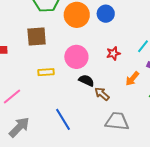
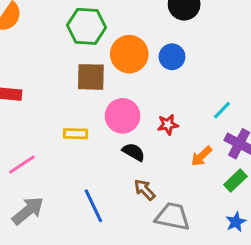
brown square: (37, 36) -> (91, 77), moved
red star: (113, 53) -> (168, 125), moved
brown arrow: (102, 94) -> (145, 190), moved

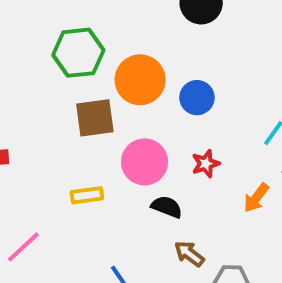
blue circle: (172, 57) -> (197, 98), moved

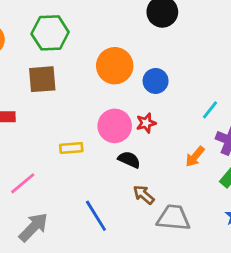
green hexagon: (78, 53) -> (50, 33), moved
brown square: (95, 118) -> (42, 79), moved
red star: (206, 164) -> (146, 123), moved

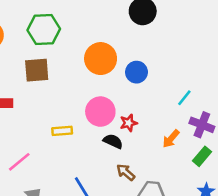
red star: (146, 123) -> (129, 123), moved

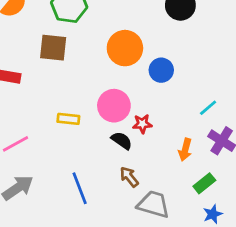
orange arrow: (171, 139) -> (185, 150), turned -36
green rectangle: (202, 156) -> (204, 183), moved

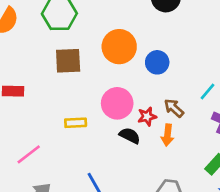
brown square: (53, 48) -> (68, 61), moved
orange arrow: (185, 150) -> (168, 135), moved
brown arrow: (129, 177) -> (174, 108), moved

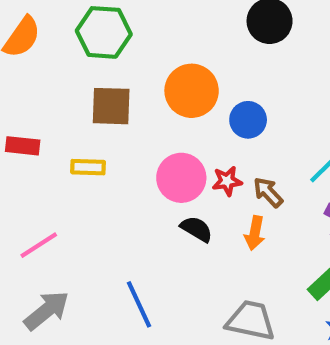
red star: (147, 116) -> (227, 181), moved
yellow rectangle: (76, 123) -> (88, 167), moved

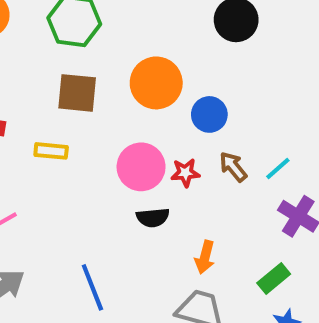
brown arrow: (268, 192) -> (233, 167), moved
black semicircle: (197, 229) -> (153, 218), turned 140
orange arrow: (255, 233) -> (205, 257), moved

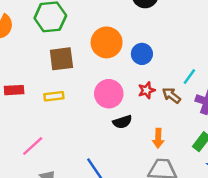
brown arrow: (233, 167) -> (171, 95), moved
red star: (185, 173) -> (146, 90), moved

